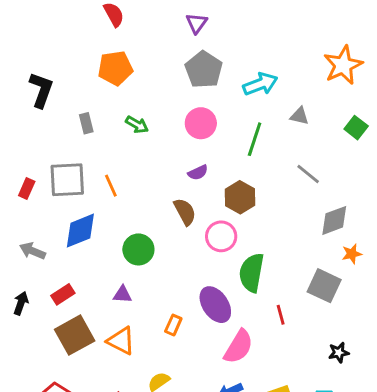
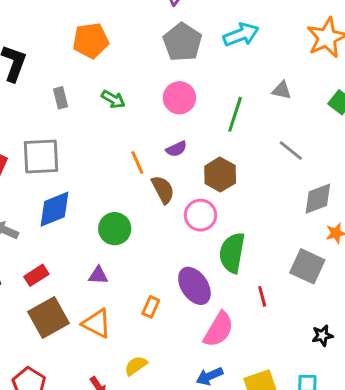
cyan arrow: (260, 84) -> (241, 35), moved
orange line: (111, 186) -> (137, 162), moved

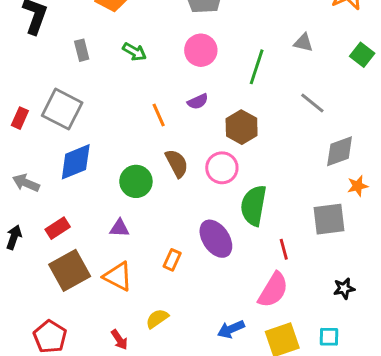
gray square: (41, 156) -> (62, 109), turned 30
brown semicircle: (163, 190) -> (177, 163), moved
gray square: (307, 266) -> (329, 219), turned -32
pink semicircle: (219, 330) -> (273, 290), moved

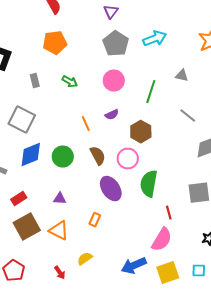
green circle: (136, 181) -> (63, 157), moved
purple ellipse: (216, 239) -> (111, 189), moved
blue arrow: (231, 329) -> (134, 266), size x1.4

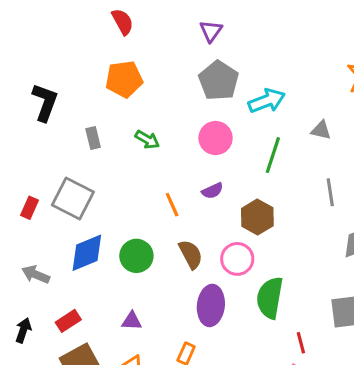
cyan arrow: (155, 39) -> (267, 101), moved
gray line: (188, 116) -> (330, 192), turned 42
purple ellipse: (111, 189) -> (211, 305), turned 40

